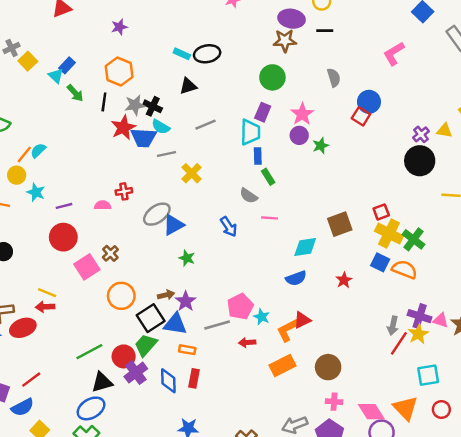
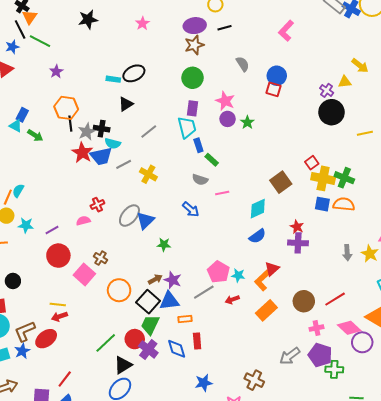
black line: (104, 102) -> (70, 124), moved
purple cross: (420, 316) -> (298, 243), moved
red line: (399, 343) -> (335, 299), moved, turned 40

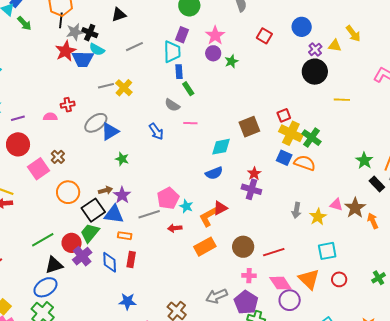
blue circle: (277, 76) -> (302, 27), moved
gray line: (124, 164) -> (106, 86), moved

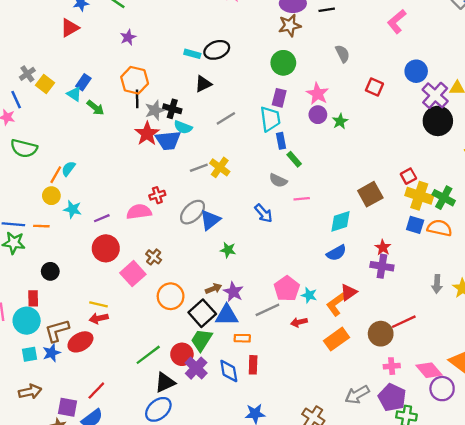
purple cross: (315, 49) -> (435, 95), size x1.6
pink semicircle: (50, 117) -> (139, 212), size x1.5
red line: (274, 252) -> (404, 322), moved

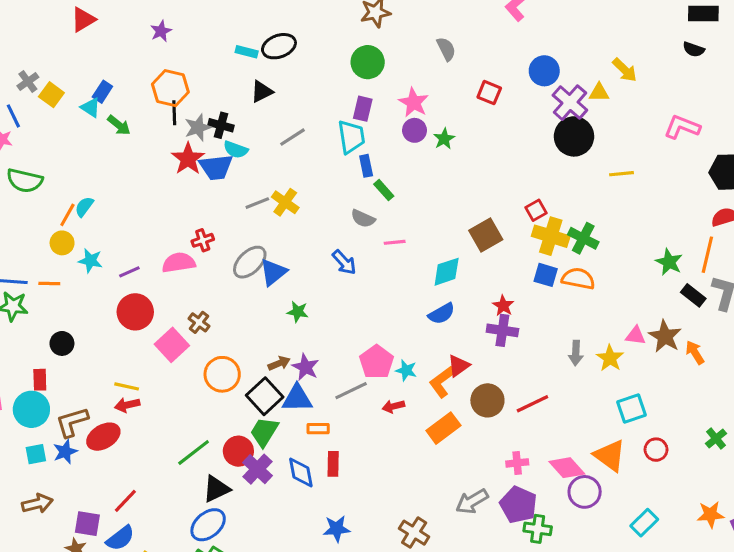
brown circle: (381, 334) -> (487, 400), moved

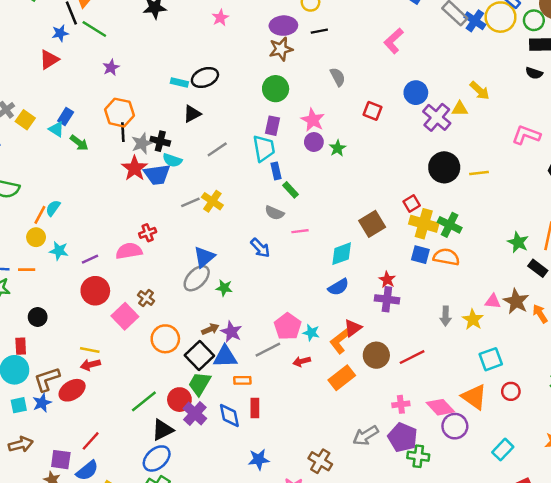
black circle: (574, 136) -> (444, 167), moved
gray ellipse: (250, 262) -> (197, 278), moved

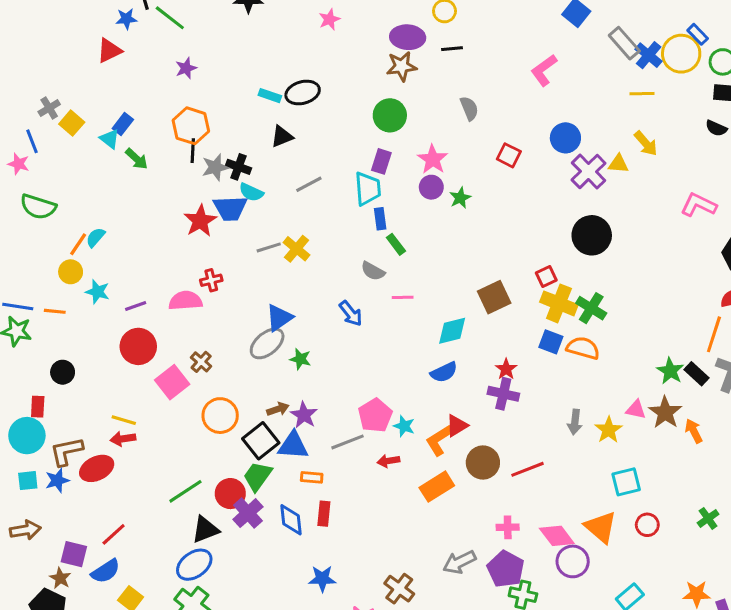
red star: (135, 168) -> (200, 221), moved
yellow line: (479, 173) -> (642, 94), moved
green star: (518, 242) -> (670, 371), moved

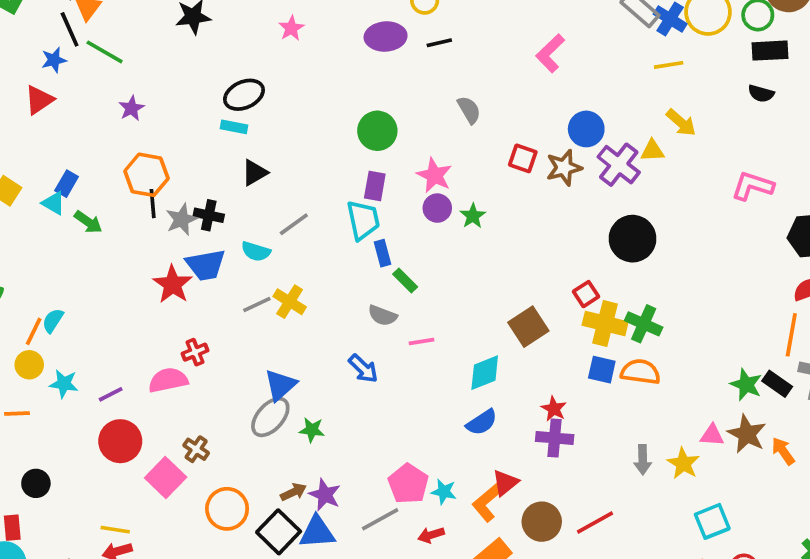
brown star: (402, 66) -> (564, 168), moved
black ellipse: (303, 92) -> (244, 95), moved
cyan semicircle: (251, 192) -> (256, 251), moved

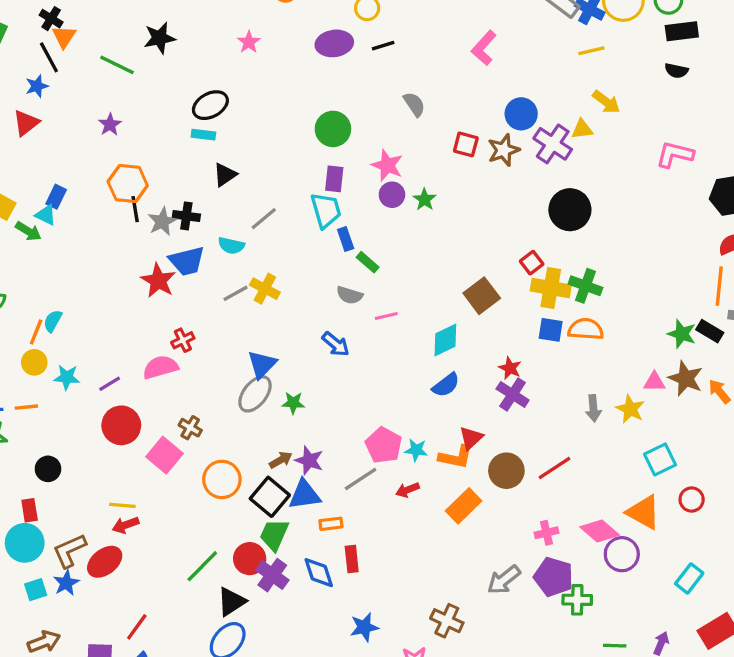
green line: (105, 52) -> (117, 65), moved
green arrow: (88, 222) -> (28, 231), moved
purple cross: (555, 438) -> (513, 394), turned 32
orange L-shape: (487, 503) -> (456, 457), turned -124

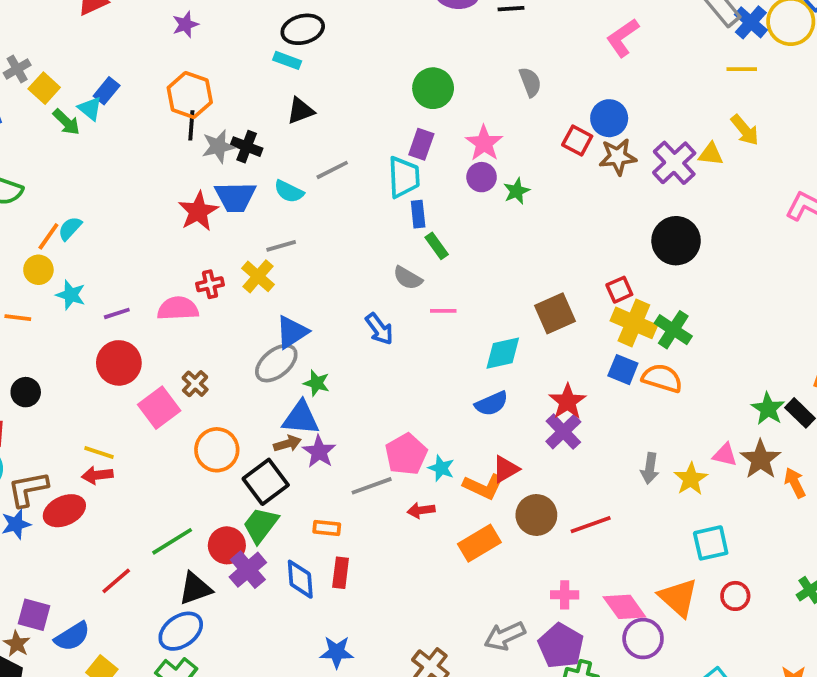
blue circle: (521, 114) -> (609, 118), moved
yellow cross: (265, 289) -> (258, 276), moved
red star: (510, 368) -> (567, 402), size x1.4
blue triangle: (305, 495) -> (301, 418), moved
red line: (137, 627) -> (116, 581), moved

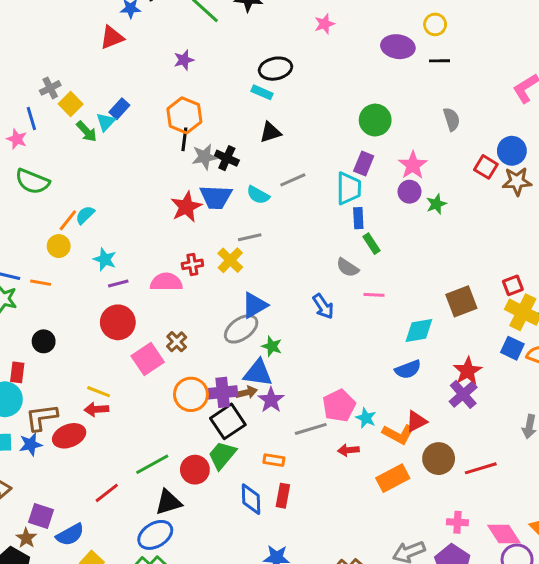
cyan triangle: (90, 109) -> (106, 122), turned 30
cyan star: (71, 295) -> (105, 259), moved
purple cross: (248, 570) -> (223, 392), moved, turned 32

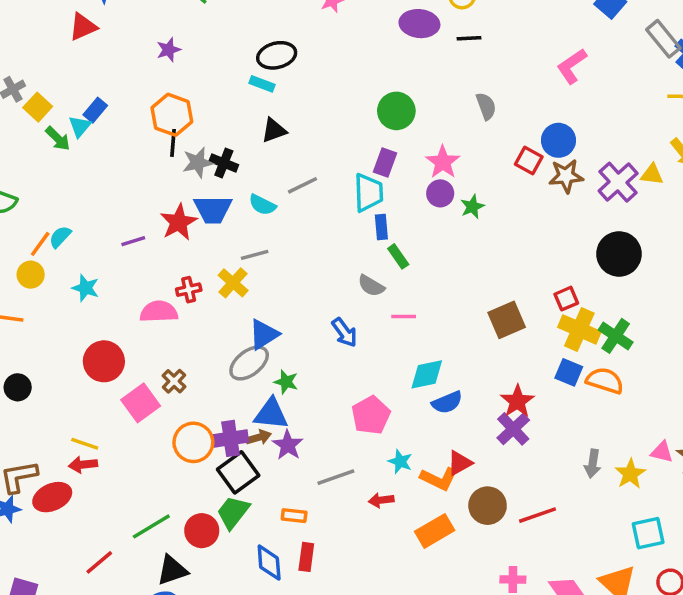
purple line: (118, 283) -> (133, 241), moved
cyan diamond: (419, 330) -> (427, 374), moved
pink pentagon: (339, 406) -> (371, 415), moved

